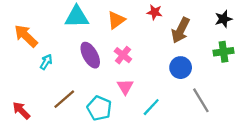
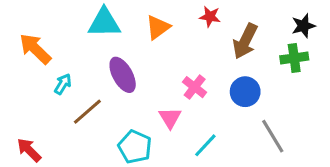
green cross: (223, 52) -> (294, 58), moved
pink cross: (123, 55) -> (195, 87), moved
brown line: (64, 99) -> (87, 112), moved

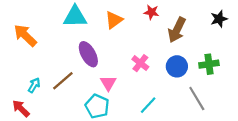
green cross: (294, 58) -> (209, 64), moved
cyan arrow: (63, 84) -> (34, 85), moved
pink triangle: (170, 118) -> (108, 83), moved

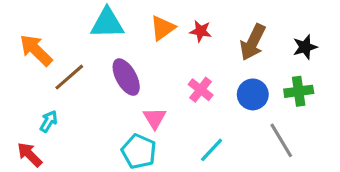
red star: (151, 12) -> (201, 31), moved
black star: (219, 19) -> (305, 47), moved
brown line: (63, 81) -> (69, 77), moved

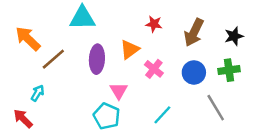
orange triangle: (163, 28) -> (130, 49), moved
purple ellipse: (126, 77) -> (97, 59), turned 32

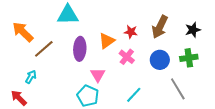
red star: (154, 24) -> (131, 32), moved

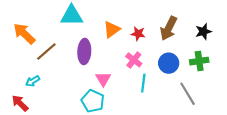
orange triangle: (107, 41) -> (112, 29), moved
cyan arrow: (31, 77) -> (33, 81), turned -152
cyan line: (134, 95) -> (143, 83), moved, turned -36

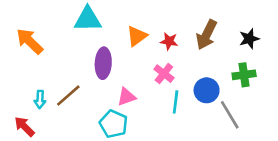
brown line: (46, 52) -> (68, 95), moved
blue circle: (169, 63) -> (207, 90), moved
pink triangle: (103, 79) -> (126, 97), turned 42
cyan arrow: (33, 81) -> (40, 99), turned -56

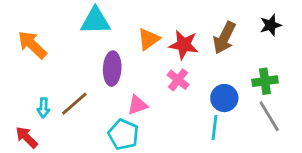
black star: (249, 39) -> (271, 25), moved
red star: (169, 41) -> (184, 45), size x1.5
cyan line: (176, 102) -> (215, 127), moved
gray line: (230, 115) -> (269, 116), moved

